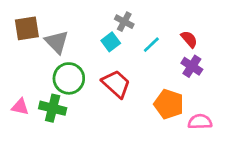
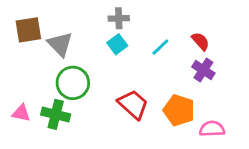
gray cross: (124, 22) -> (119, 18), moved, turned -30
red trapezoid: (116, 84) -> (133, 104), moved

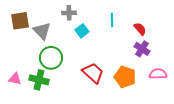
gray cross: (119, 18) -> (69, 13), moved
cyan line: (160, 47) -> (112, 20), moved, turned -48
pink semicircle: (212, 129) -> (158, 74), moved

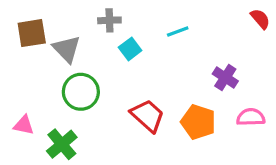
cyan line: (112, 20) -> (178, 31), turned 72
red semicircle: (140, 29) -> (260, 19), moved
green cross: (39, 80) -> (62, 144), moved, turned 36

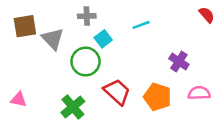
green circle: (81, 92) -> (86, 62), moved
green cross: (62, 144) -> (73, 107), moved

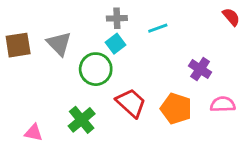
gray cross: (87, 16) -> (117, 18), moved
brown square: (25, 26) -> (18, 45), moved
pink triangle: (19, 99) -> (34, 133), moved

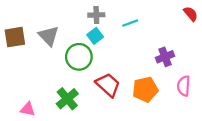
purple cross: (200, 69) -> (165, 57), turned 36
pink semicircle: (223, 104) -> (184, 86), turned -84
orange pentagon: (176, 109) -> (145, 89), turned -30

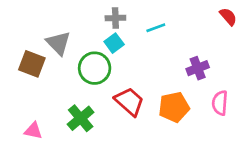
brown square: (15, 37) -> (32, 64), moved, turned 30

